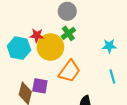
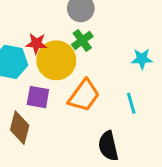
cyan line: (112, 76) -> (131, 103), moved
purple square: (40, 86) -> (38, 97), moved

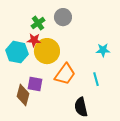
green cross: (82, 41) -> (38, 23), moved
purple square: (38, 97) -> (35, 84), moved

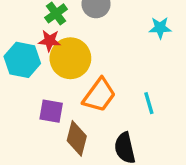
cyan star: (103, 50) -> (160, 28), moved
brown diamond: (23, 95) -> (77, 138), moved

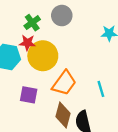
brown diamond: (77, 138) -> (63, 115), moved

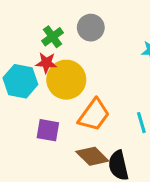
brown diamond: (63, 115) -> (92, 156), turned -60

